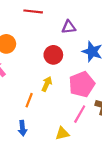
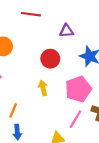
yellow arrow: (47, 84) -> (43, 88), turned -40
orange line: (29, 100) -> (13, 110), moved

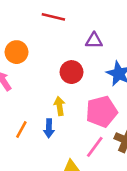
blue arrow: (17, 132) -> (49, 128), moved

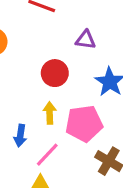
yellow arrow: (60, 106) -> (50, 113), moved
pink line: (95, 147) -> (47, 155), moved

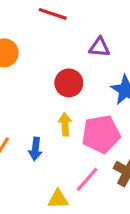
pink line: (47, 155) -> (87, 179), moved

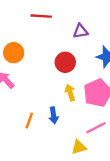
pink line: (87, 179) -> (96, 128), turned 36

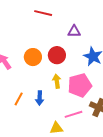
orange circle: (14, 53) -> (33, 57), moved

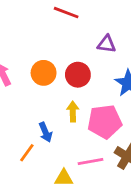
blue arrow: (40, 98) -> (45, 132), turned -32
orange line: (19, 99) -> (27, 153), moved

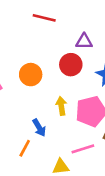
red circle: (78, 75) -> (71, 65), moved

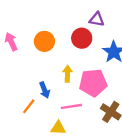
pink line: (83, 149) -> (71, 106), moved

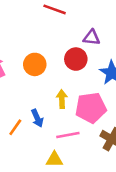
orange line: (29, 106) -> (15, 127), moved

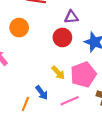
orange circle: (35, 64) -> (19, 28), moved
yellow arrow: (62, 99) -> (58, 73), turned 152

